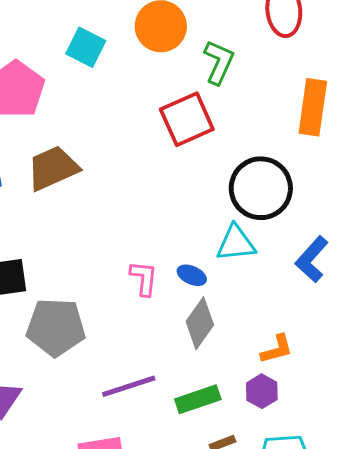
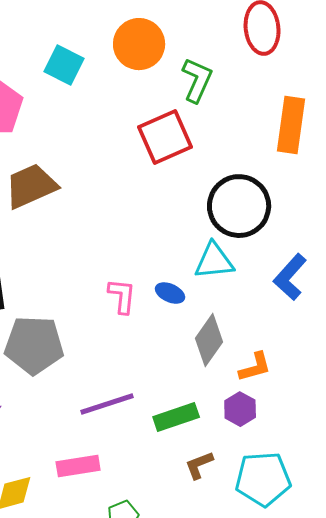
gray diamond: (200, 323) -> (209, 340), moved

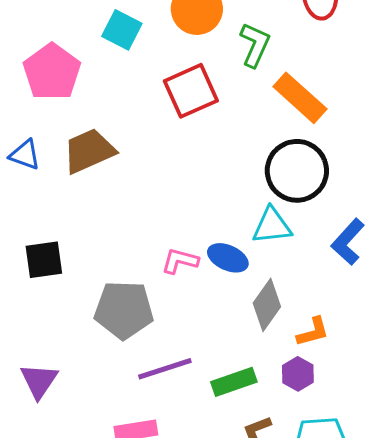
orange rectangle: (291, 125) -> (300, 98), moved, turned -56
red square: (165, 137) -> (191, 91), moved
blue ellipse: (170, 293) -> (228, 258), size x1.4
pink L-shape: (122, 296) -> (180, 261), turned -81
gray pentagon: (34, 345) -> (124, 310), moved

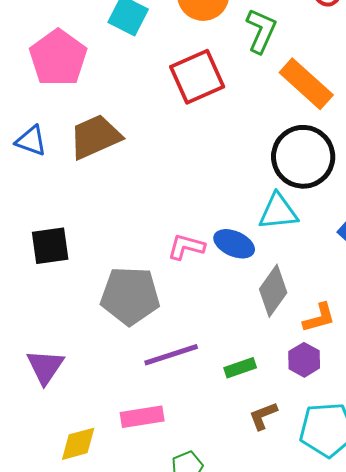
green rectangle: (234, 382) -> (240, 368), size x0.7

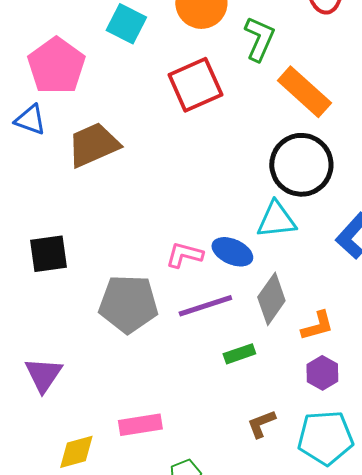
blue triangle: (31, 141) -> (30, 120), moved
purple line: (171, 355) -> (205, 306), moved
purple hexagon: (304, 360) -> (322, 373), moved
green rectangle: (240, 368) -> (239, 354), moved

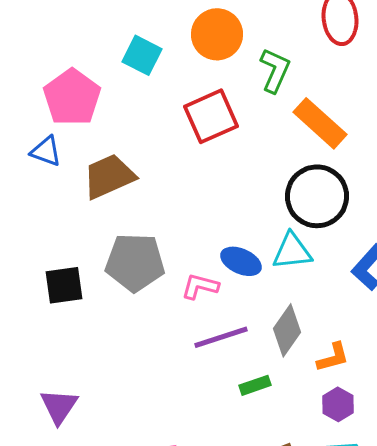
blue ellipse: (232, 252) -> (241, 261), moved
gray pentagon: (128, 304) -> (135, 262), moved

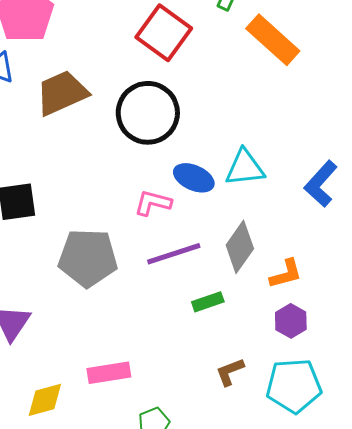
red square: (211, 116) -> (164, 33), turned -30
black circle: (317, 196) -> (148, 113), moved
gray pentagon: (135, 262) -> (88, 258), moved

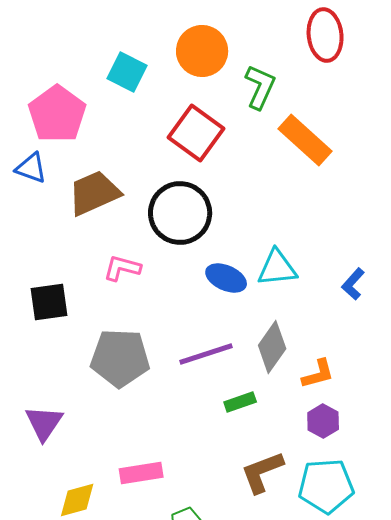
blue L-shape: (321, 184) -> (353, 284), size x0.7
pink L-shape: (153, 203) -> (122, 268), moved
brown L-shape: (230, 372) -> (262, 472), size x1.5

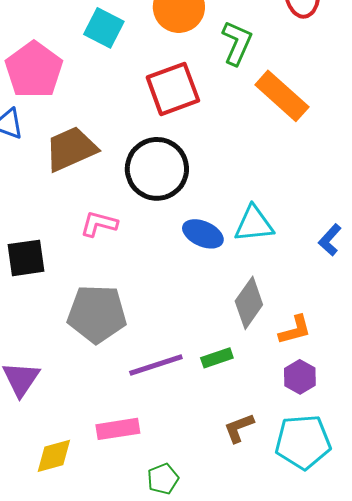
red square: (196, 133) -> (173, 89), turned 34
purple line: (206, 354) -> (156, 365), moved
brown L-shape: (262, 472) -> (239, 428), size x0.7

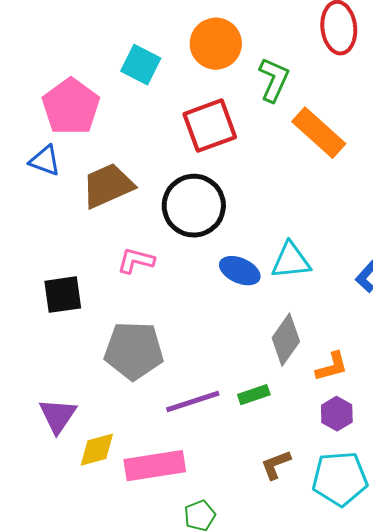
pink rectangle: (118, 429) -> (155, 466), size x1.4
yellow diamond: (54, 456) -> (97, 450), moved

